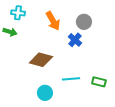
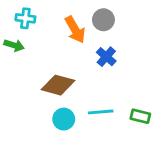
gray circle: (84, 22) -> (103, 20), moved
cyan circle: (45, 93) -> (64, 119), moved

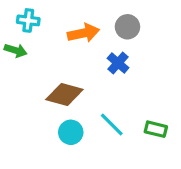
gray circle: (103, 20) -> (127, 27), moved
orange arrow: (75, 30) -> (83, 33), turned -72
cyan line: (101, 112) -> (112, 124), turned 50

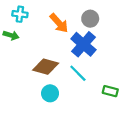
orange arrow: (83, 33) -> (59, 23), turned 60
blue cross: (118, 63) -> (83, 44), size x1.6
cyan line: (112, 124) -> (78, 73), moved

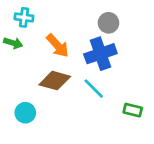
orange arrow: (59, 23) -> (58, 46), moved
blue cross: (83, 44) -> (100, 54), turned 30
cyan circle: (50, 93) -> (25, 113), moved

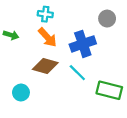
cyan cross: (24, 17) -> (45, 14), moved
gray circle: (108, 23) -> (107, 19), moved
green rectangle: (133, 110) -> (109, 90), size x1.6

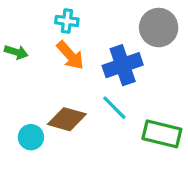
gray circle: (107, 19) -> (159, 28), size x1.5
brown diamond: (45, 66) -> (67, 119), moved

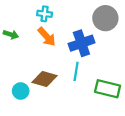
cyan line: (114, 108) -> (76, 71), turned 54

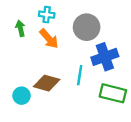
gray circle: (105, 18) -> (87, 27), moved
green arrow: (11, 34) -> (20, 28), moved, turned -120
blue cross: (81, 43) -> (105, 57), moved

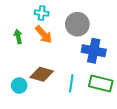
green arrow: (20, 28) -> (18, 36), moved
blue cross: (105, 57) -> (94, 51), turned 30
cyan line: (80, 75) -> (71, 83), moved

